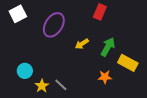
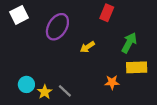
green arrow: (108, 47) -> (129, 43), moved
yellow rectangle: (128, 63) -> (137, 67), turned -30
cyan circle: (25, 71) -> (26, 84), moved

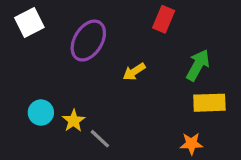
orange star: (112, 82) -> (191, 144), moved
cyan circle: (26, 84) -> (41, 113), moved
yellow star: (45, 92) -> (74, 121), moved

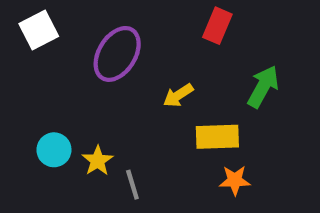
yellow rectangle: (209, 103) -> (217, 137), moved
gray line: (100, 139) -> (132, 185), turned 30
orange star: (191, 144) -> (235, 180), moved

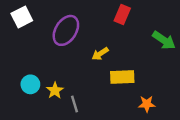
green arrow: (263, 87) -> (164, 40), moved, turned 95
orange star: (235, 180) -> (147, 104), moved

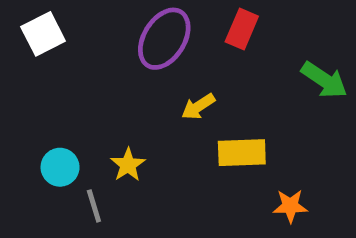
purple ellipse: (66, 30) -> (164, 39), moved
yellow star: (55, 90) -> (128, 165), moved
gray line: (74, 104) -> (94, 206), moved

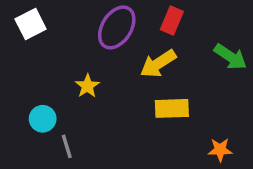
yellow arrow: (198, 107) -> (158, 64), moved, size x1.5
yellow star: (128, 165) -> (87, 86), moved
orange star: (290, 206) -> (220, 150), moved

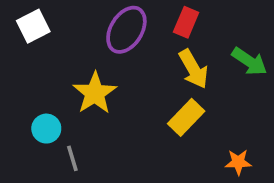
yellow arrow: (158, 64) -> (194, 69), moved, turned -87
yellow star: (87, 86) -> (95, 93), size x1.6
yellow rectangle: (172, 108) -> (186, 117), turned -44

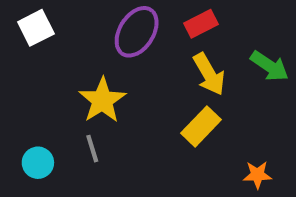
red rectangle: (186, 22) -> (201, 24), turned 40
cyan circle: (46, 129) -> (38, 163), moved
gray line: (72, 158) -> (92, 149), moved

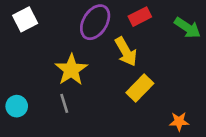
green arrow: (269, 66) -> (187, 28), moved
yellow arrow: (209, 74) -> (126, 52), moved
cyan circle: (38, 163) -> (17, 106), moved

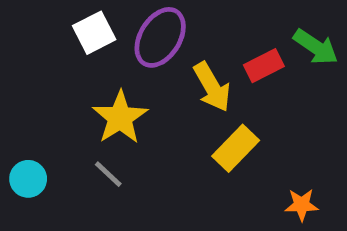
red rectangle: (140, 17) -> (264, 66), moved
white square: (25, 19) -> (94, 33), moved
gray line: (64, 103) -> (108, 174), turned -30

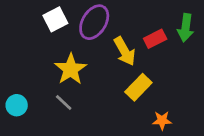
green arrow: (316, 47) -> (186, 28), turned 64
orange star: (302, 205) -> (162, 120), moved

